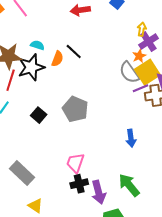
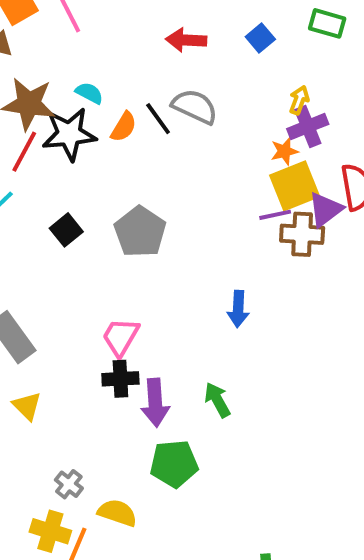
gray semicircle: (129, 72) -> (195, 107), moved, turned 140
green arrow: (129, 185) -> (217, 400), size x0.7

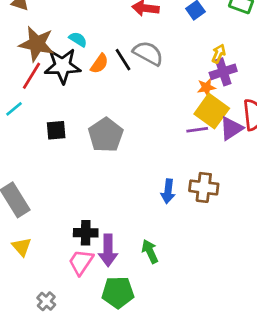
yellow square: (295, 186) -> (212, 111), turned -36
black square: (66, 230) -> (56, 130), turned 30
brown cross: (302, 234) -> (204, 187), moved
pink trapezoid: (121, 337) -> (81, 262), moved

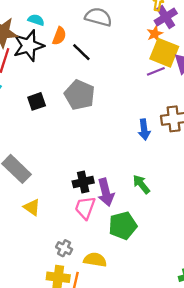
black line: (123, 60) -> (81, 52), moved

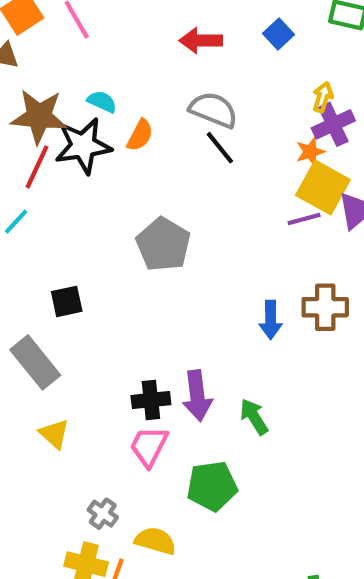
black line: (81, 52) -> (220, 148), moved
black square: (37, 101) -> (67, 301), moved
purple arrow: (106, 192) -> (197, 396), moved

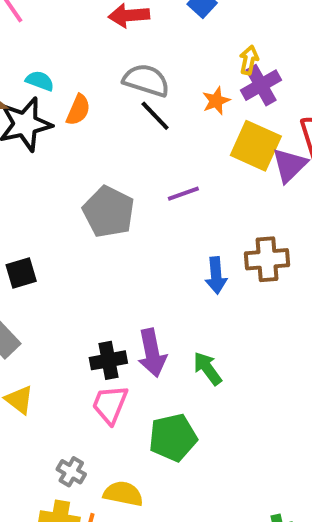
orange star: (310, 152) -> (216, 101), moved
purple line: (304, 219) -> (183, 194), moved

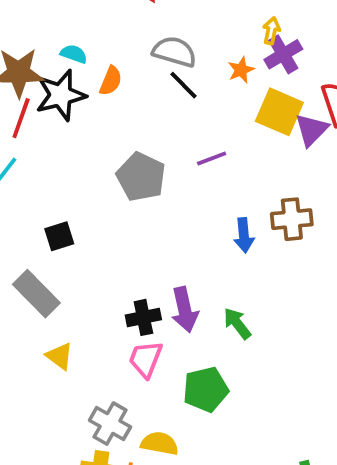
gray cross: (71, 472) -> (110, 424), size x1.5

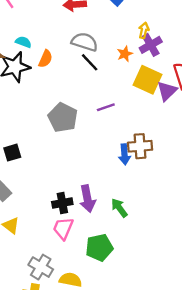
brown cross: (292, 219) -> (140, 146), moved

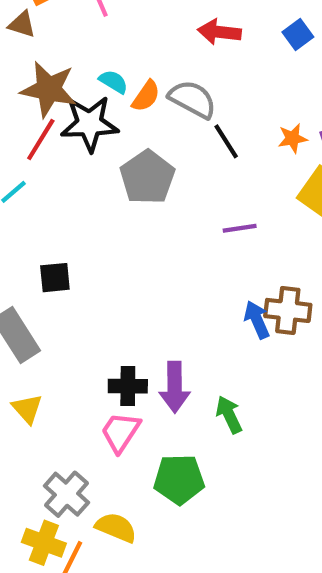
gray semicircle: (85, 42) -> (193, 99), moved
orange semicircle: (45, 59) -> (146, 96), moved
gray pentagon: (63, 117) -> (147, 177), moved
blue arrow: (124, 154) -> (257, 320), turned 150

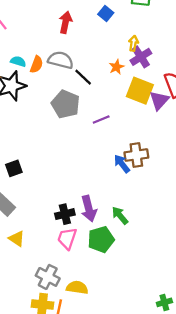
red arrow: (219, 32) -> (66, 22), turned 110
gray pentagon: (147, 177) -> (66, 104), moved
green pentagon: (179, 479) -> (101, 239), moved

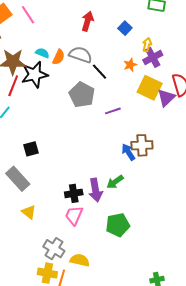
blue square: (106, 14) -> (125, 28), moved
green arrow: (120, 216) -> (115, 182), moved, turned -90
green pentagon: (101, 239) -> (118, 225), moved

